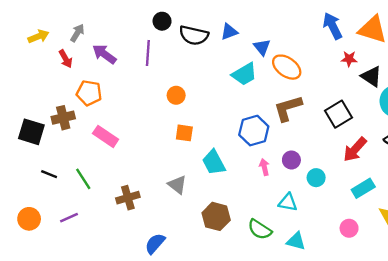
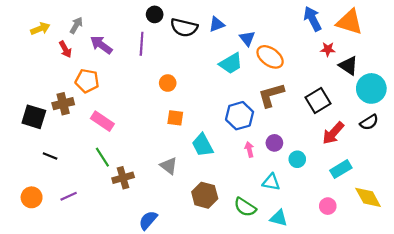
green line: (83, 179) -> (102, 157), moved

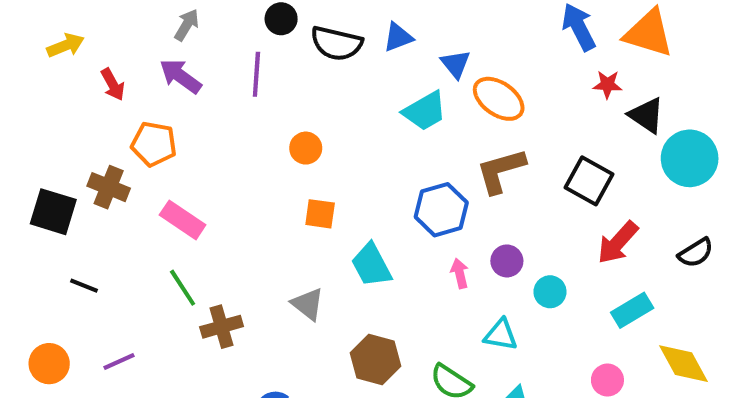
gray arrow: (76, 25) -> (187, 25), moved
black square: (318, 100) -> (589, 181), turned -30
brown cross: (63, 104) -> (109, 187), turned 36
black semicircle: (369, 122) -> (696, 253), moved

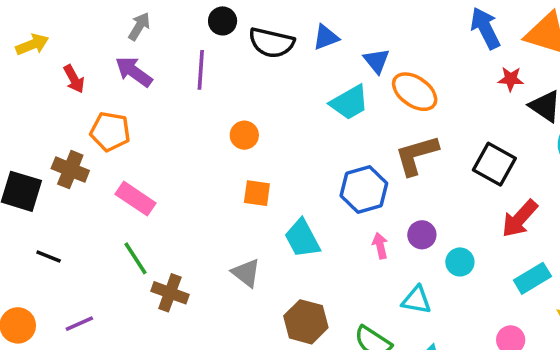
brown cross: (222, 327) -> (170, 293), turned 36

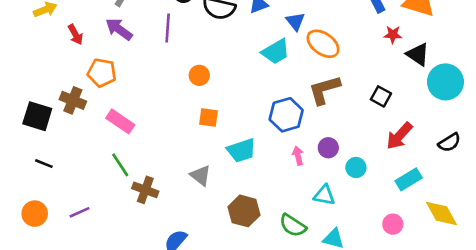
black square: (494, 164) -> (381, 96), size x0.7
cyan trapezoid: (302, 238) -> (241, 150), turned -80
black line: (49, 257) -> (44, 164), moved

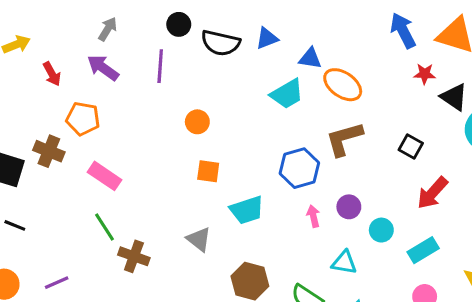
blue triangle: (295, 21) -> (310, 58), turned -42
cyan rectangle: (409, 179) -> (423, 250), moved

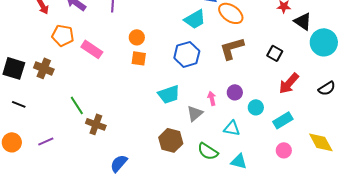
brown cross: (49, 151) -> (44, 68), moved
blue hexagon: (299, 168) -> (187, 54), moved
orange square: (208, 171) -> (139, 58), moved
pink rectangle: (105, 176) -> (92, 49), moved
gray triangle: (199, 239) -> (195, 113), moved, turned 42

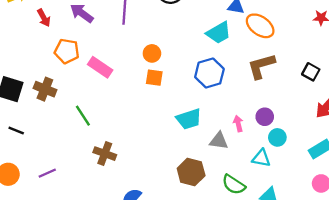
green line: (77, 105) -> (83, 116), moved
cyan circle: (256, 107) -> (277, 137), moved
gray triangle: (195, 113) -> (219, 141), turned 48

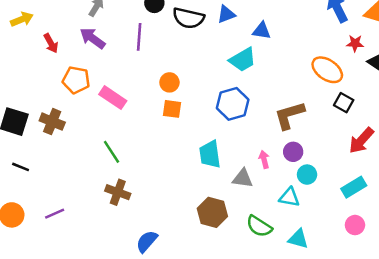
orange ellipse: (260, 26) -> (327, 70), moved
brown L-shape: (261, 66) -> (289, 115), moved
green line: (83, 116) -> (111, 152), moved
cyan trapezoid: (189, 119) -> (210, 154), turned 100

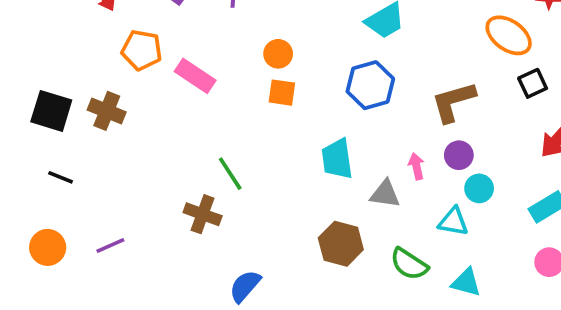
black square: (344, 103) -> (533, 83), turned 36
green line: (111, 152) -> (230, 174), moved

